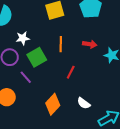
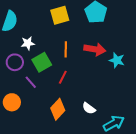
red arrow: (90, 44) -> (95, 49), size x1.5
red line: (71, 72) -> (63, 77), moved

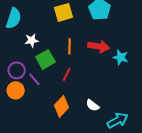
purple circle: (15, 62) -> (17, 70), moved
orange circle: (12, 102) -> (16, 90), moved

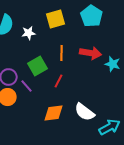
white star: (32, 40) -> (29, 33), moved
white semicircle: (93, 105) -> (85, 112), size x1.5
orange diamond: (62, 106) -> (54, 113), turned 40

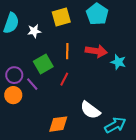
orange diamond: (54, 113) -> (58, 124), moved

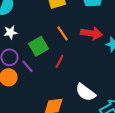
white star: (34, 31) -> (10, 32), moved
orange line: (67, 51) -> (62, 33), turned -35

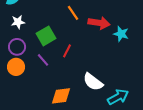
orange line: (62, 33) -> (73, 13), moved
purple line: (27, 66) -> (43, 60), moved

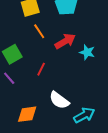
red arrow: (99, 23) -> (65, 41), turned -40
red line: (67, 51) -> (41, 69), moved

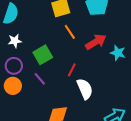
white semicircle: (59, 100) -> (85, 89), moved, turned -150

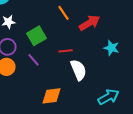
cyan star: (118, 53) -> (111, 48), moved
red line: (72, 70) -> (65, 51), turned 56

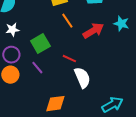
cyan star: (111, 48) -> (121, 24), moved
red line: (65, 51) -> (69, 59), turned 32

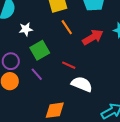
white star: (12, 30) -> (26, 29), moved
white semicircle: (82, 78) -> (82, 84), turned -45

